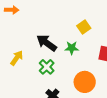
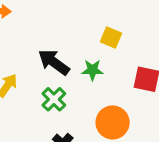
yellow square: (84, 27) -> (111, 38), turned -32

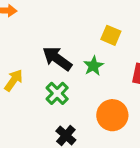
green star: (92, 70) -> (93, 66), turned -30

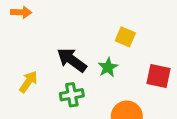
green cross: (57, 93) -> (72, 95), turned 35

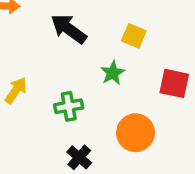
black arrow: (72, 60) -> (69, 29), moved

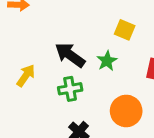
black arrow: (69, 29) -> (70, 55), moved

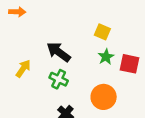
green star: (107, 61) -> (106, 57), moved
green cross: (70, 89) -> (59, 79), turned 36

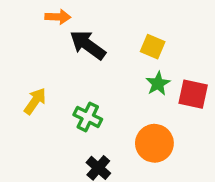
orange arrow: (17, 12) -> (58, 17), moved
black arrow: (59, 52) -> (88, 45), moved

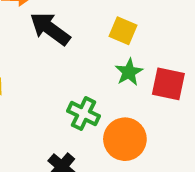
green cross: (88, 117) -> (83, 114), moved

